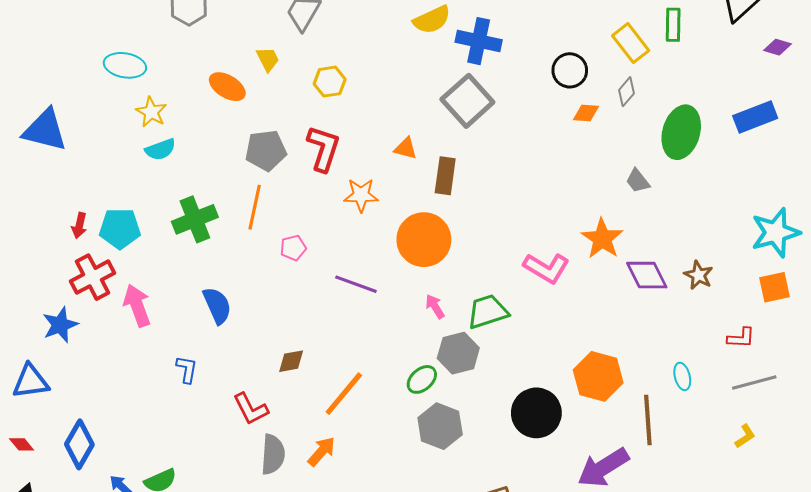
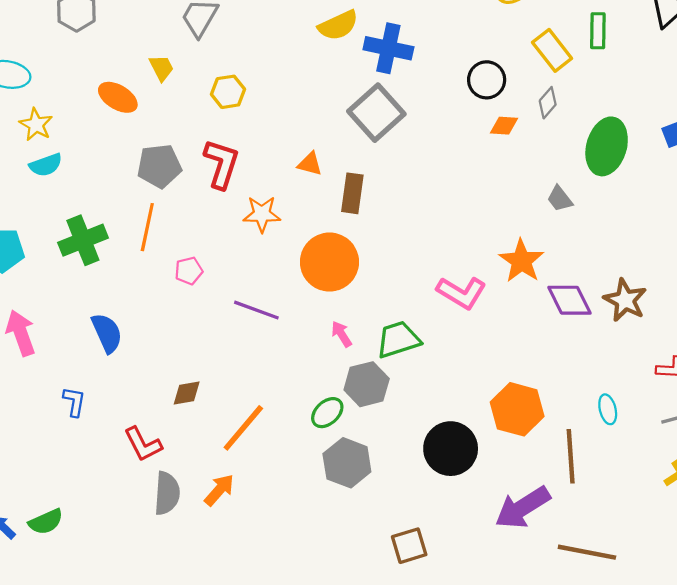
brown star: (698, 275) -> (625, 300), size x1.4

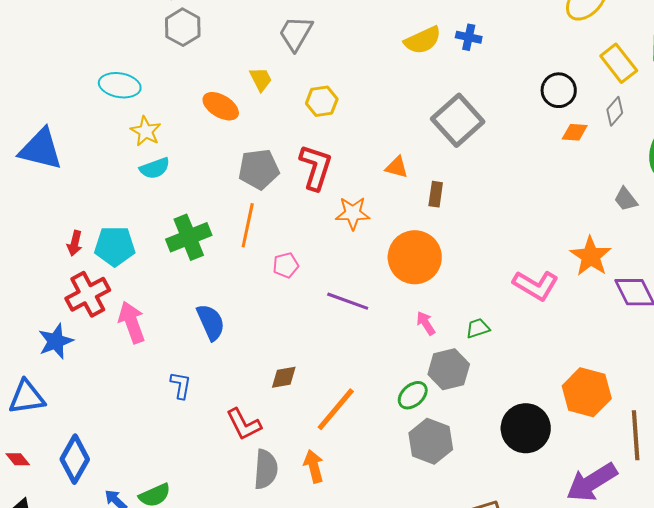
blue cross: (388, 48) -> (469, 37), moved, size x0.6
brown rectangle: (352, 193) -> (436, 194), size x0.7
green trapezoid: (398, 339) -> (478, 328), size x0.6
orange arrow: (219, 490) -> (314, 466), turned -56

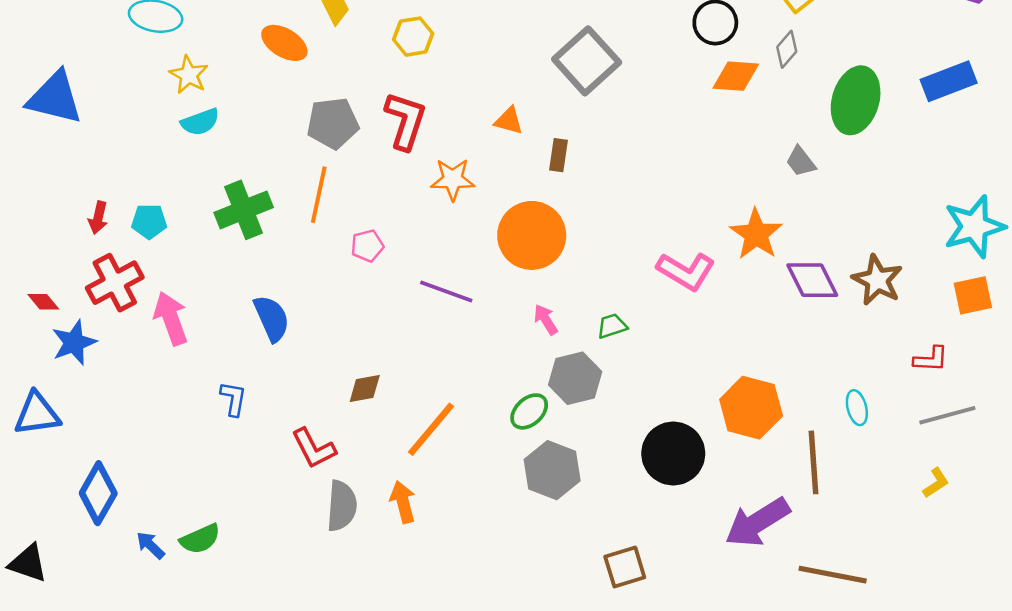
orange diamond: (575, 132) -> (736, 76), size x1.4
cyan pentagon: (115, 246) -> (149, 221), size x0.7
red diamond: (18, 459) -> (43, 302), moved

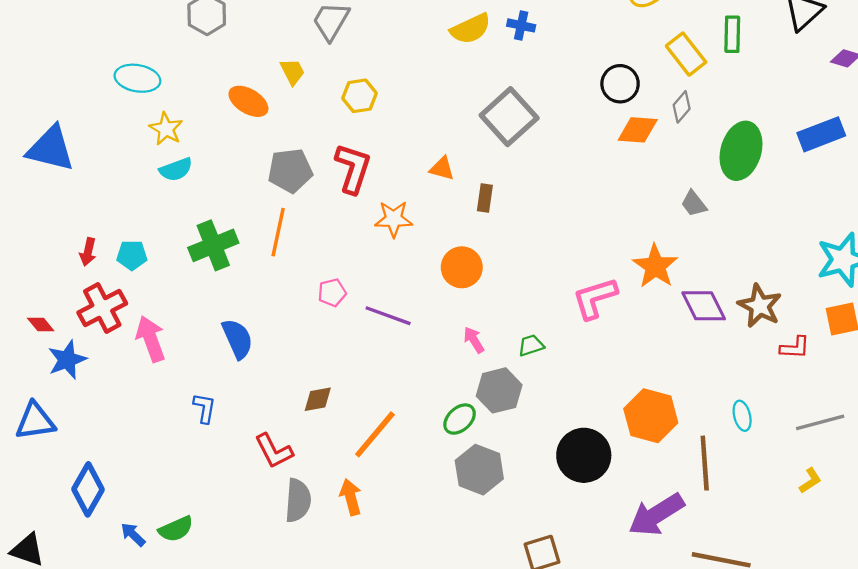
orange circle: (532, 235) -> (462, 267), size x0.7
pink pentagon: (367, 246) -> (332, 293), moved
pink L-shape: (686, 271) -> (595, 298), turned 132
red L-shape: (931, 359) -> (795, 348), moved

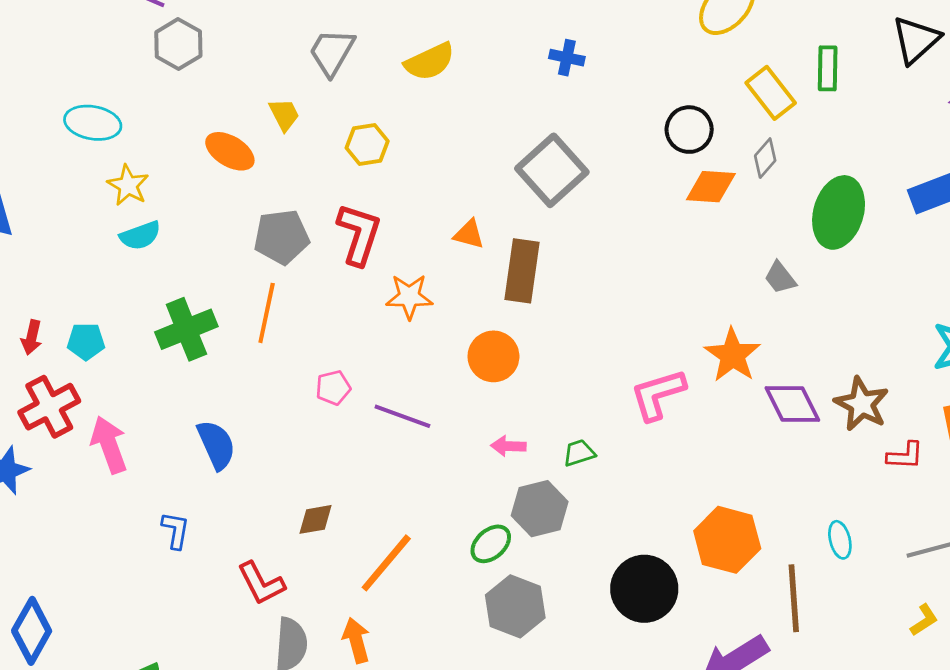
yellow semicircle: (471, 29) -> (430, 62), moved
brown rectangle: (485, 198) -> (522, 271), size x1.8
pink arrow: (474, 340) -> (508, 446), turned -56

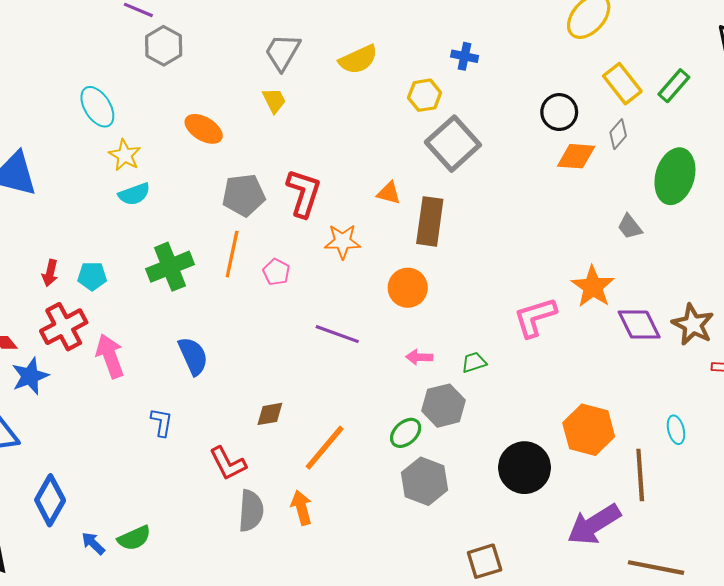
green rectangle: (828, 68) -> (674, 86), moved, turned 40
yellow trapezoid: (284, 115) -> (274, 100), moved
cyan ellipse: (93, 123) -> (97, 107), turned 48
yellow hexagon: (367, 144) -> (425, 95), moved
pink pentagon: (333, 388) -> (276, 272), moved, turned -30

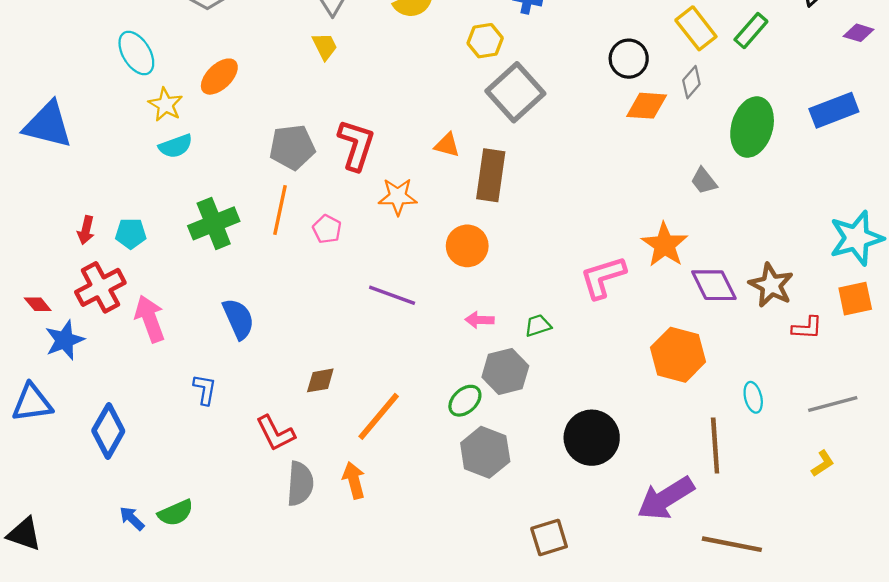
orange ellipse: (204, 129) -> (219, 77), moved, turned -75
orange hexagon: (589, 430) -> (678, 355), moved
blue diamond: (50, 500) -> (108, 431), moved

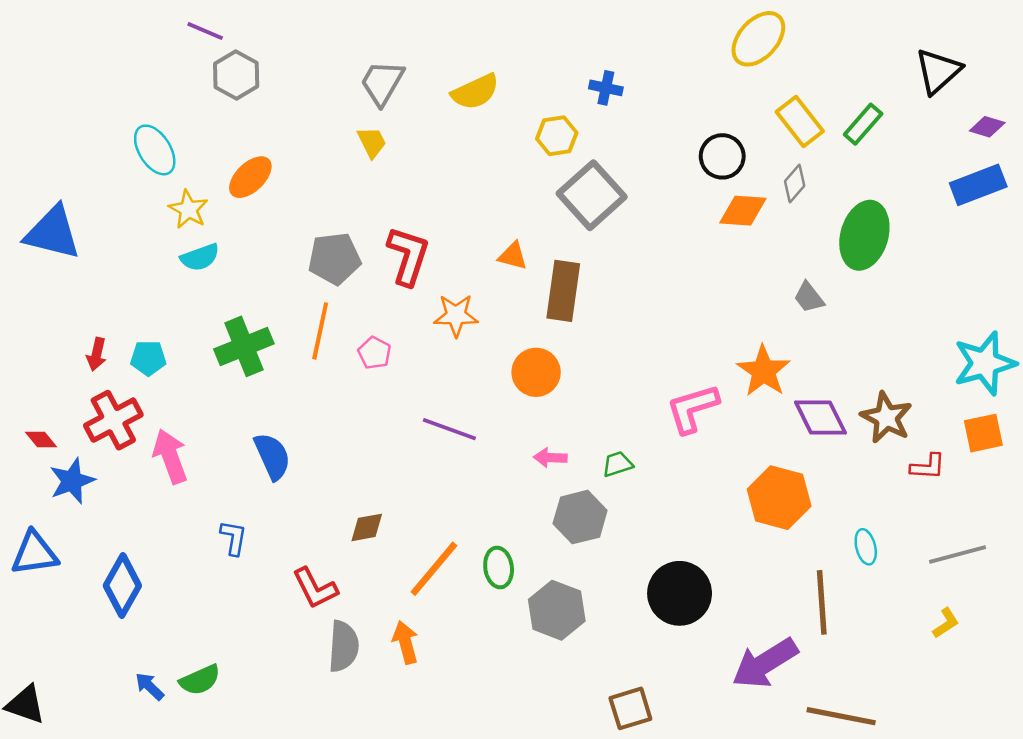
blue rectangle: (834, 110) -> (978, 185), moved
green ellipse: (465, 401) -> (499, 567), moved, turned -56

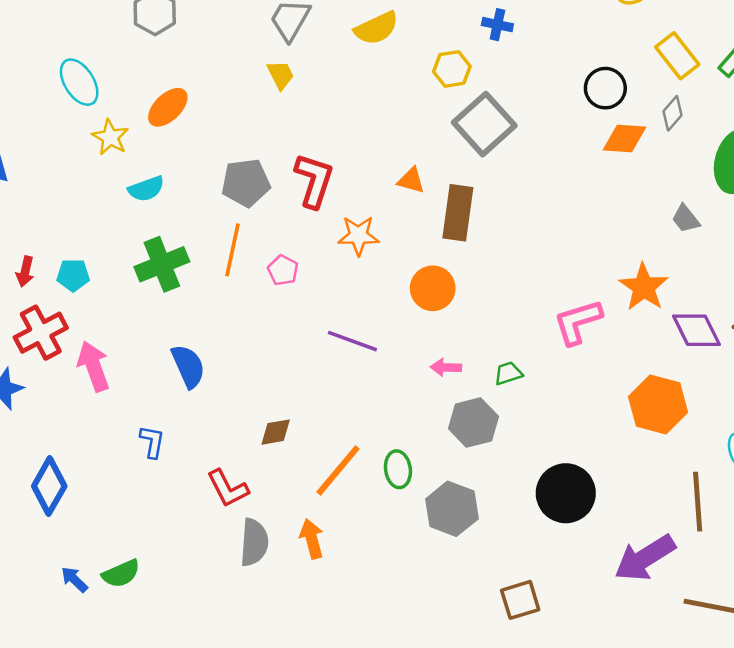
cyan semicircle: (200, 257) -> (146, 189), moved

